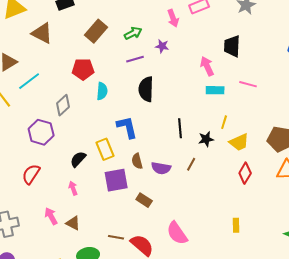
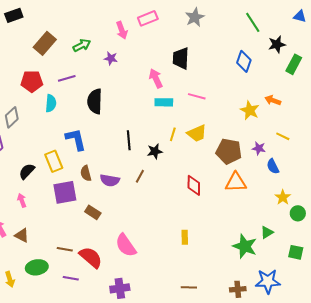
purple line: (135, 59) -> (67, 78), moved
yellow trapezoid: (239, 142) -> (197, 133), moved
red diamond: (245, 173) -> (194, 185), turned -30

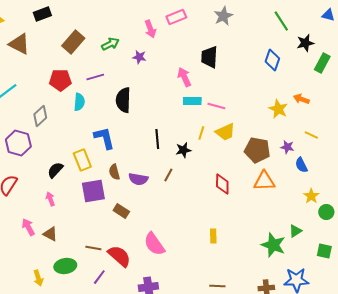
pink line: (197, 96) -> (216, 106), moved
purple line: (71, 278) -> (99, 277), turned -63

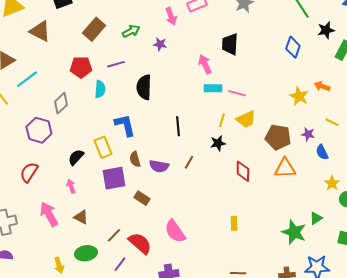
black star: (183, 150) -> (218, 143), moved
pink arrow: (28, 227) -> (49, 214), size x1.4
brown triangle: (50, 234) -> (81, 217), moved
brown line: (93, 248) -> (114, 235), turned -56

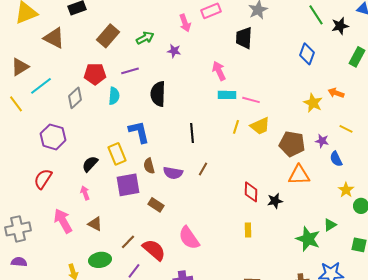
black star: (326, 30) -> (340, 26), moved
black trapezoid: (230, 44) -> (244, 38), moved
gray diamond: (61, 103) -> (75, 98), moved
black star: (218, 143) -> (275, 201), moved
red diamond: (243, 171) -> (251, 192), moved

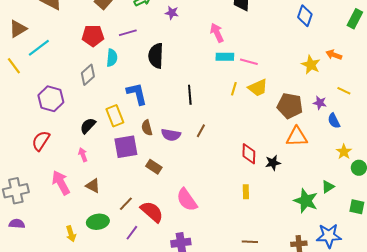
gray diamond: (75, 98) -> (88, 75), moved

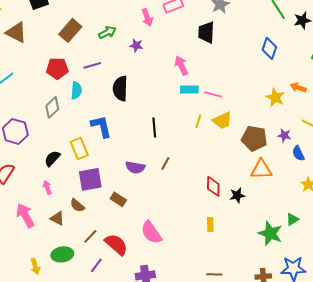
brown semicircle: (147, 128) -> (77, 205), moved, turned -35

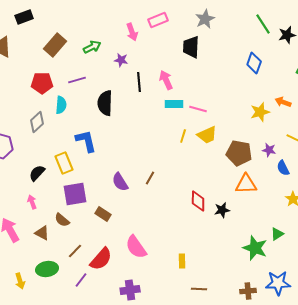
yellow star: (275, 97) -> (260, 112), turned 30
black line: (154, 127) -> (139, 82), moved
purple semicircle: (135, 167) -> (120, 182), turned 48
yellow rectangle: (210, 224) -> (182, 261), moved
red semicircle: (116, 244) -> (101, 259), turned 90

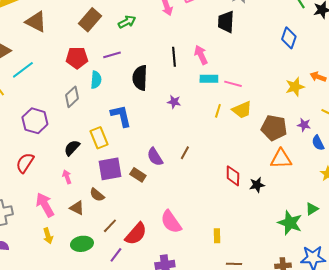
purple star: (121, 60) -> (174, 102), moved
brown rectangle: (103, 214) -> (138, 175), moved
yellow arrow: (20, 281) -> (48, 236), moved

